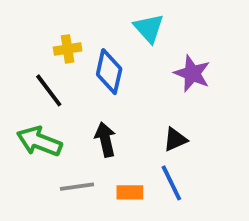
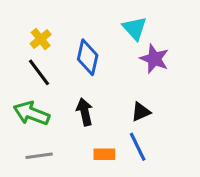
cyan triangle: (149, 28) -> (135, 28), moved
yellow cross: (68, 49) -> (41, 39), moved, turned -30
gray line: (77, 187) -> (39, 156), moved

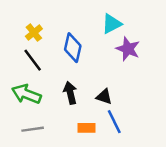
cyan triangle: (135, 28) -> (112, 24), turned 45
black triangle: (141, 112) -> (104, 97), moved, turned 42

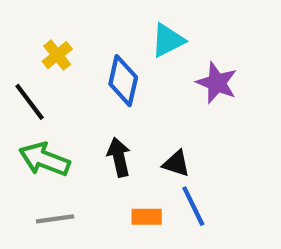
cyan triangle: (112, 24) -> (168, 40), moved
black line: (33, 60) -> (30, 102), moved

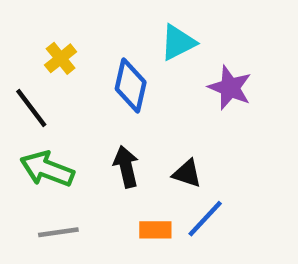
blue line: (193, 206) -> (205, 219), turned 69

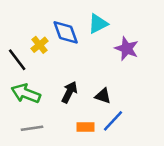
yellow cross: (61, 58) -> (39, 45), moved
blue diamond: (131, 85) -> (66, 32), moved, turned -32
black arrow: (126, 167) -> (69, 92), turned 40

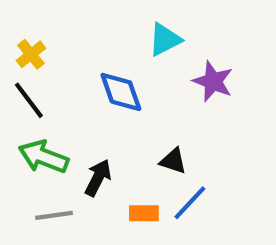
blue diamond: (66, 32) -> (121, 92), moved
yellow cross: (39, 45) -> (31, 54), moved
black arrow: (69, 92) -> (98, 178), moved

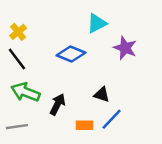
blue diamond: (121, 92) -> (71, 54), turned -48
gray line: (54, 215) -> (17, 127), moved

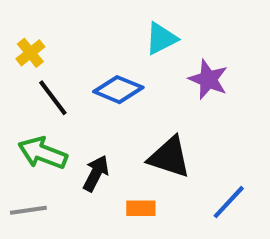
black line: (17, 59) -> (53, 98), moved
black triangle: (102, 95) -> (169, 157), size x1.6
blue line: (112, 119) -> (229, 202), moved

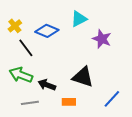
blue diamond: (118, 90) -> (47, 31), moved
black arrow: (96, 173) -> (47, 85), turned -96
gray line: (28, 210) -> (30, 103), moved

